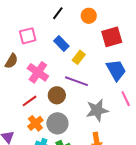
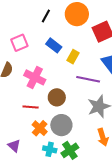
orange circle: (89, 16) -> (77, 14), size x1.5
purple line: (77, 81) -> (88, 79), moved
red line: (30, 101) -> (31, 107), turned 49

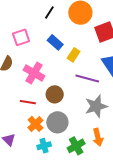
cyan cross: (50, 149) -> (44, 146), turned -32
green cross: (70, 150) -> (76, 146), moved

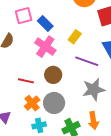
blue rectangle: (55, 42) -> (45, 24), moved
pink cross: (34, 73) -> (45, 47), moved

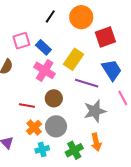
yellow rectangle: (75, 37) -> (74, 59), size x1.5

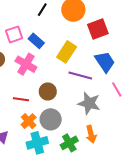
pink cross: (45, 70) -> (26, 64), moved
gray star: (95, 111) -> (89, 103), turned 30
cyan cross: (42, 149) -> (37, 143), size x1.5

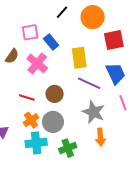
yellow rectangle: (67, 52) -> (79, 58), turned -50
orange arrow: (91, 134) -> (100, 137), moved

